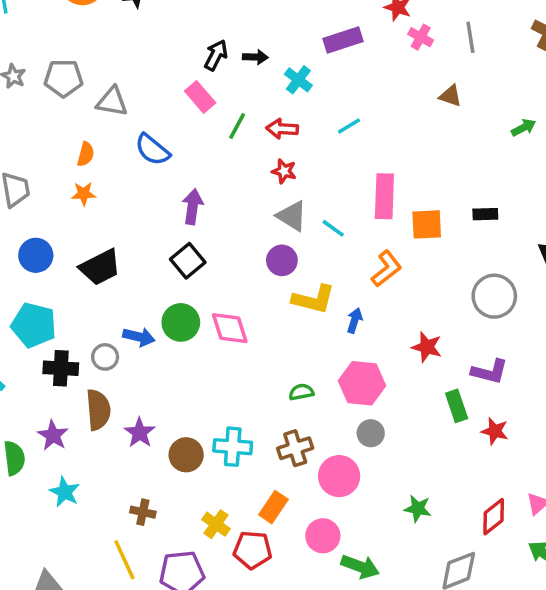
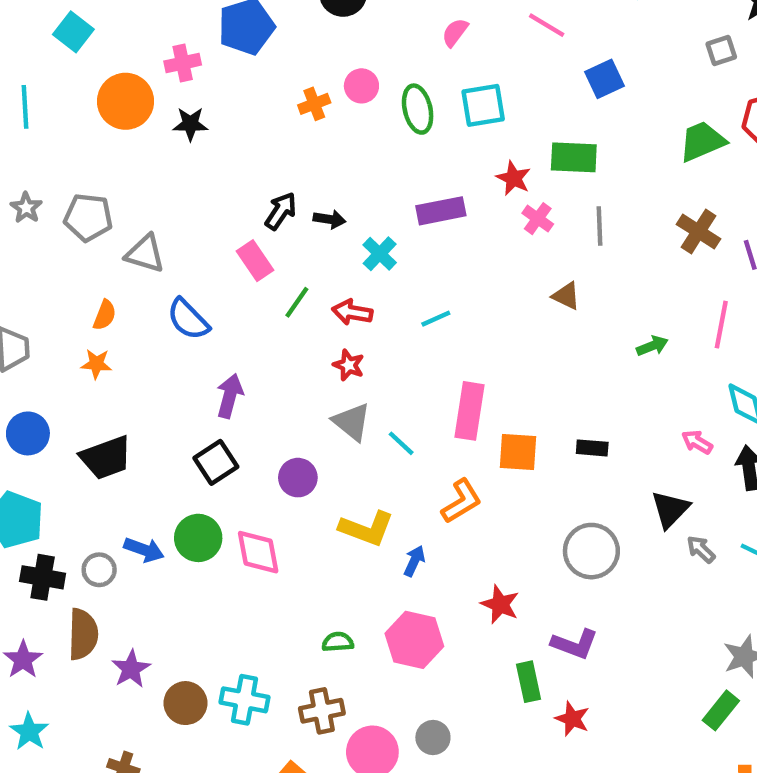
purple circle: (282, 260) -> (298, 478), moved
gray circle: (371, 433) -> (433, 737), moved

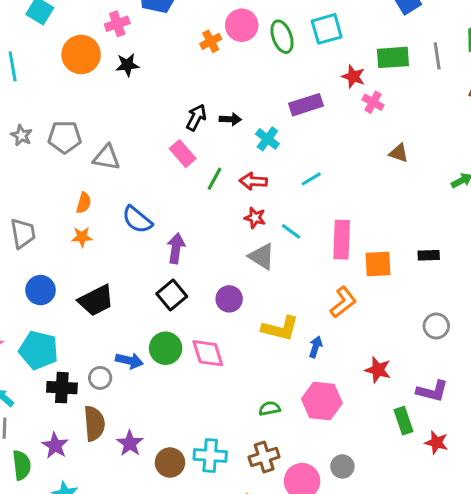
pink circle: (361, 86) -> (242, 25), size x1.4
gray line: (600, 226) -> (437, 56), moved
blue semicircle: (188, 319) -> (137, 220), moved
cyan line: (401, 443) -> (291, 231), moved
gray circle: (591, 551) -> (436, 326), size x0.7

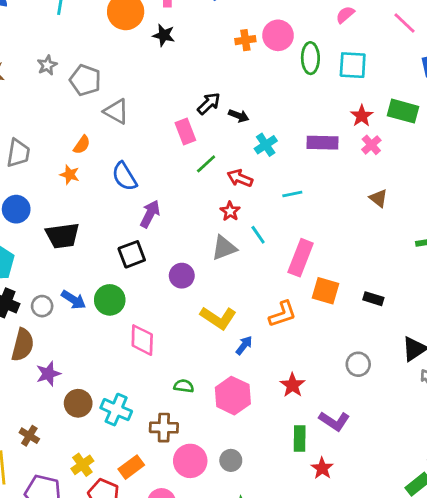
purple rectangle: (306, 105) -> (323, 143), moved
gray triangle: (262, 256) -> (224, 248), turned 48
pink diamond: (208, 353) -> (142, 340), moved

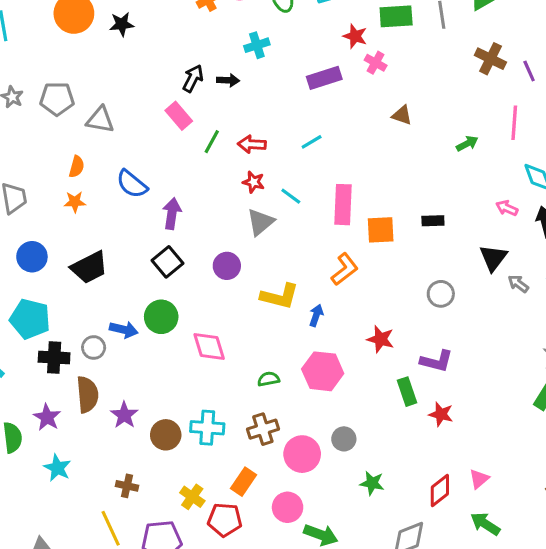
cyan cross: (266, 145) -> (257, 45), moved, turned 35

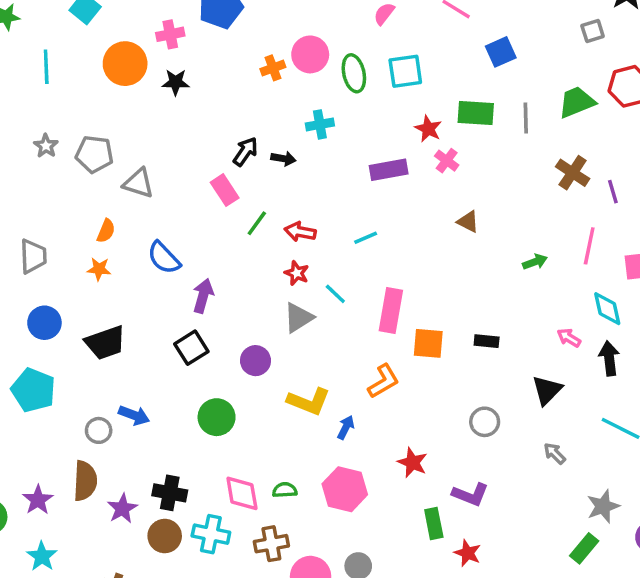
gray arrow: (518, 284) -> (555, 453), moved
green circle: (161, 317) -> (217, 417), moved
pink diamond: (209, 347) -> (242, 493), moved
black cross: (54, 357) -> (170, 493), moved

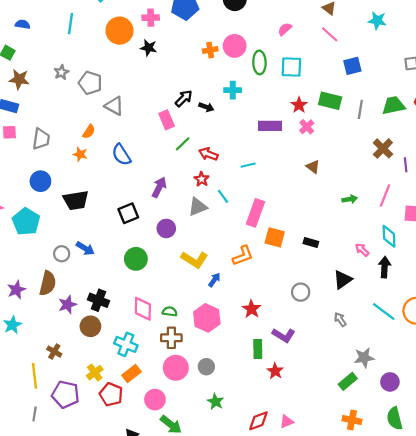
purple arrow: (203, 296) -> (159, 187), moved
cyan cross: (211, 534) -> (126, 344), moved
brown cross: (271, 544) -> (171, 338), moved

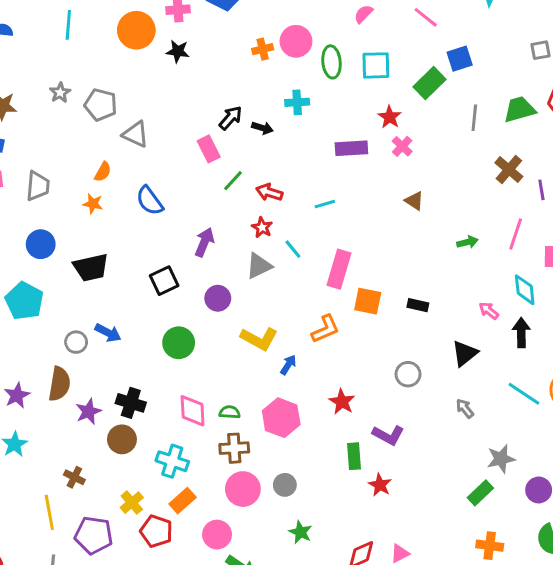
green rectangle: (330, 101) -> (429, 83), moved, turned -55

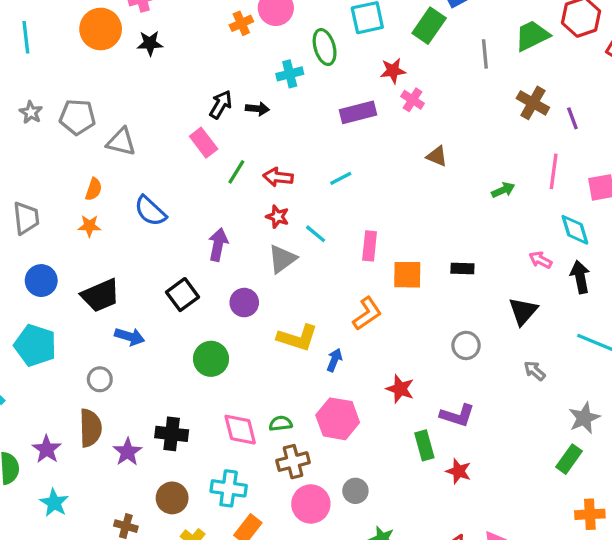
green ellipse: (332, 62) -> (325, 47), moved
red star: (390, 117) -> (393, 71), turned -30
pink rectangle: (339, 269) -> (370, 246), size x0.7
blue arrow: (108, 333) -> (130, 337), moved
brown circle: (122, 439) -> (172, 498), moved

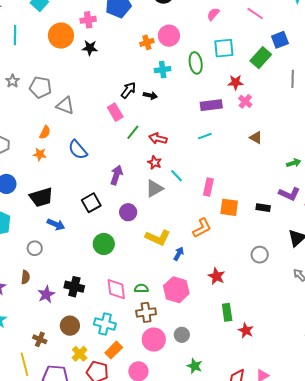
cyan cross: (290, 74) -> (163, 70), moved
cyan line: (341, 178) -> (205, 136), moved
purple L-shape: (457, 415) -> (289, 194), moved
brown semicircle: (90, 428) -> (25, 277), size x0.6

